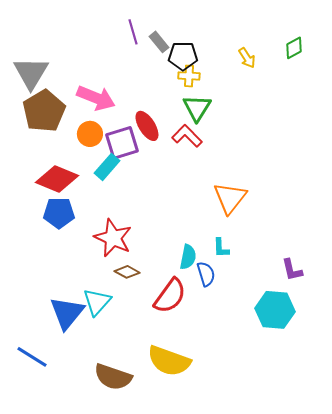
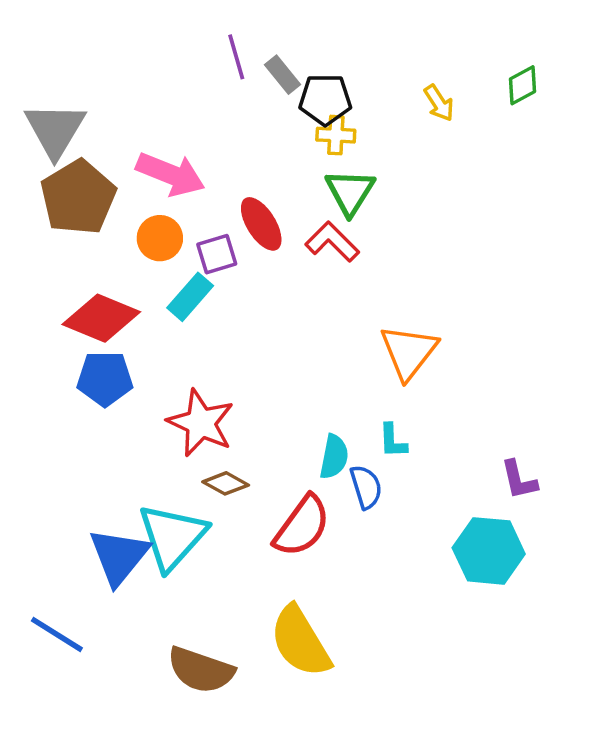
purple square: (122, 143) -> (217, 254), size x0.7
cyan triangle: (97, 302) -> (172, 537), size x1.4
yellow semicircle: (169, 361) -> (300, 642), turned 39

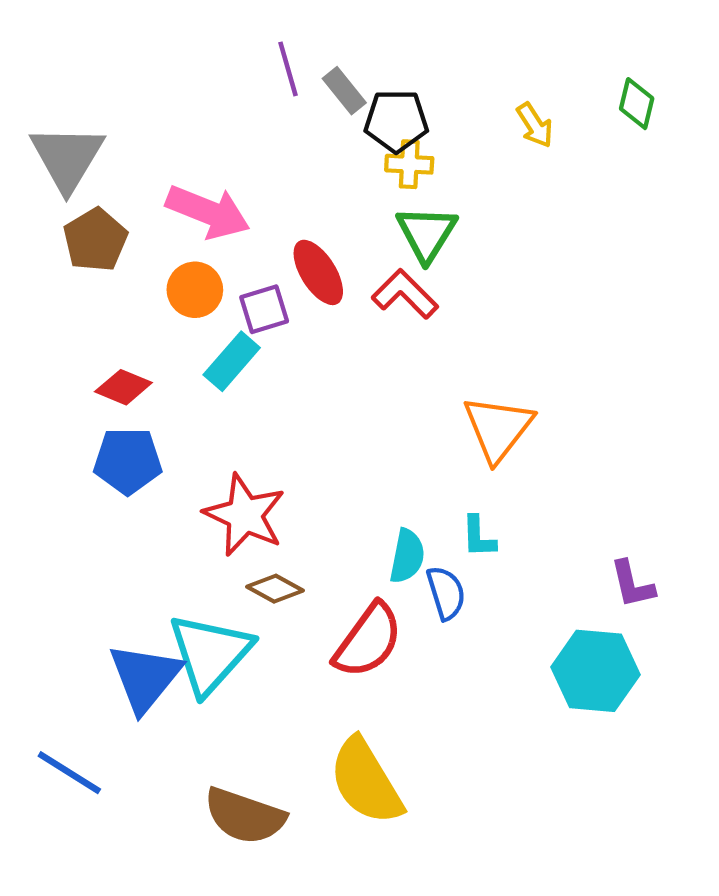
green diamond: (522, 85) -> (637, 104), turned -48
brown pentagon: (78, 197) -> (95, 240), size x0.7
red diamond: (101, 318) -> (123, 387), size x0.6

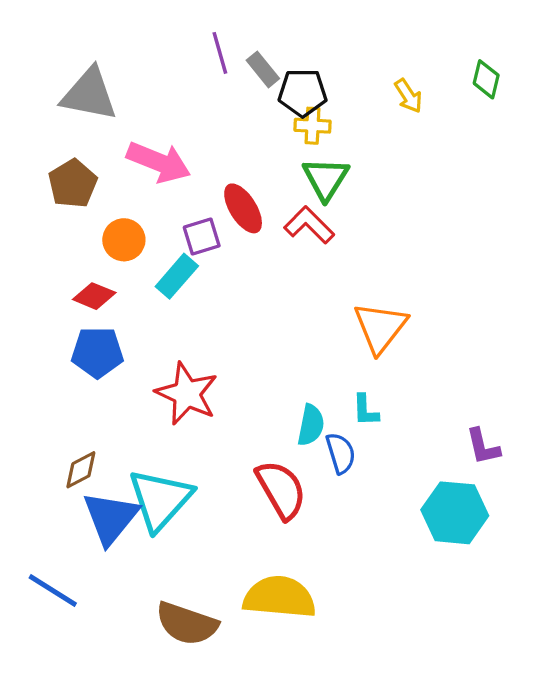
gray triangle: (67, 158) -> (89, 94), moved, turned -50
orange circle: (195, 290) -> (124, 240), moved
brown diamond: (275, 589) -> (81, 470), moved, turned -57
red semicircle: (368, 641) -> (281, 490), turned -66
yellow semicircle: (366, 781) -> (279, 597), turned 126

